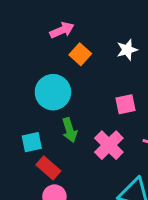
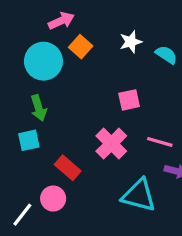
cyan circle: (53, 92) -> (43, 61), moved
green arrow: (70, 130) -> (39, 108), moved
red rectangle: (48, 168) -> (68, 168), moved

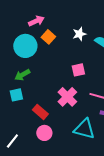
green arrow: (39, 108) -> (22, 75), turned 77
pink circle: (53, 199) -> (44, 133), moved

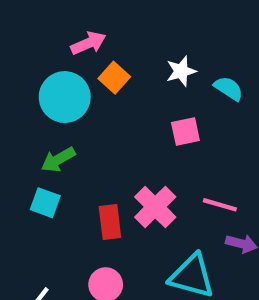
pink square: (78, 70) -> (185, 132), moved
cyan square: (16, 95) -> (45, 203), turned 32
red rectangle: (40, 112) -> (110, 222), moved, turned 42

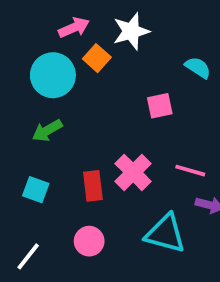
white star: (181, 71) -> (131, 31), moved, size x1.4
cyan square: (45, 203) -> (36, 190), moved

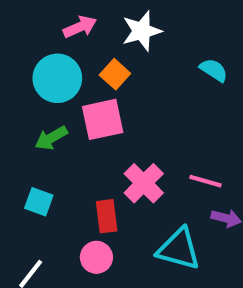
orange square: (97, 58) -> (115, 74), moved
pink square: (160, 106) -> (103, 119), moved, size x1.5
red rectangle: (93, 186) -> (107, 216), moved

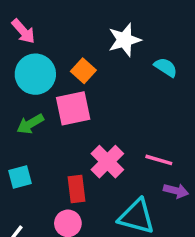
pink arrow: (80, 27) -> (23, 31), moved, turned 72
white star: (142, 31) -> (125, 40), moved
cyan square: (39, 202) -> (20, 177), turned -35

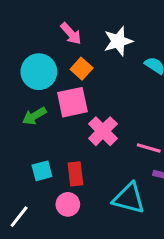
pink arrow: (23, 31) -> (71, 34), moved
pink cross: (107, 162) -> (103, 131), moved
cyan square: (20, 177) -> (42, 171), moved

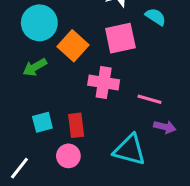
orange square: (82, 69) -> (73, 46), moved, size x1.4
pink square: (72, 102) -> (120, 38), moved
pink cross: (103, 131) -> (104, 82), turned -36

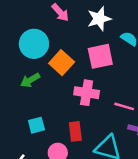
red rectangle: (76, 125) -> (75, 131), moved

